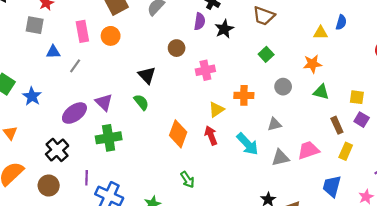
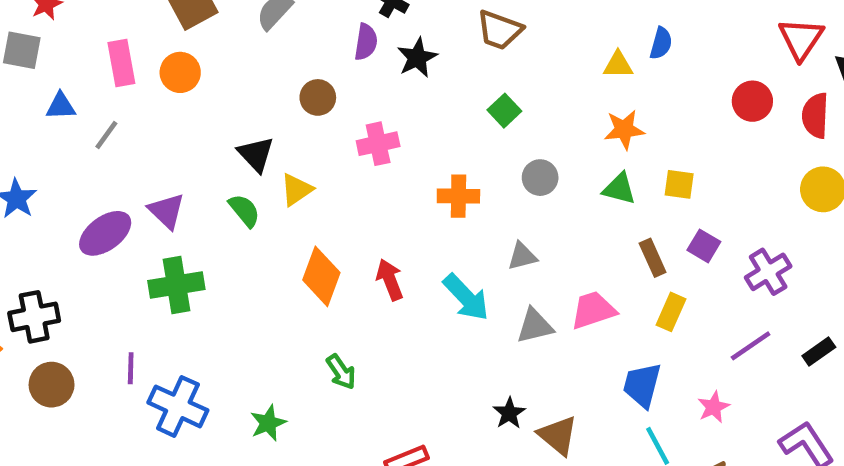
orange star: (312, 64) -> (624, 130), moved
yellow square: (357, 97) -> (679, 184), moved
yellow triangle: (216, 110) -> (296, 190), moved
black cross: (57, 150) -> (34, 317), moved, turned 30

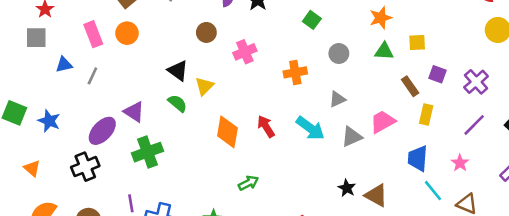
black cross: (34, 317) -> (85, 167), moved
green arrow: (341, 372) -> (248, 183), turned -72

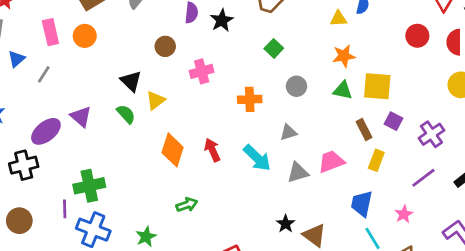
yellow square: (417, 42) -> (377, 86), size x1.6
blue triangle: (64, 65) -> (16, 59), turned -36
green cross: (148, 152) -> (89, 186), moved

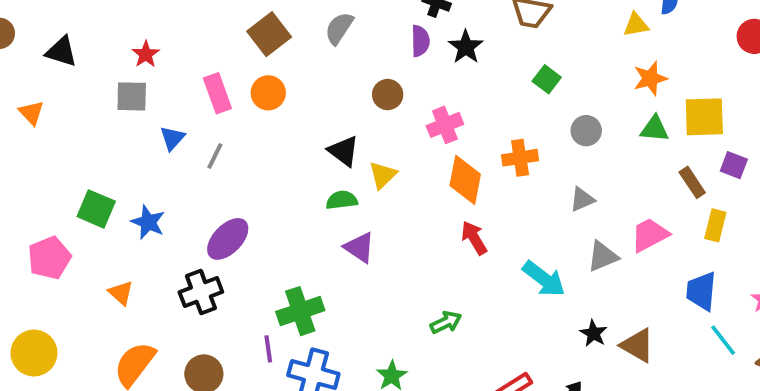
green semicircle: (126, 114) -> (342, 200), turned -48
purple triangle: (81, 117) -> (359, 247), moved
orange diamond: (173, 150) -> (465, 180), moved
cyan arrow: (257, 158) -> (544, 279), moved

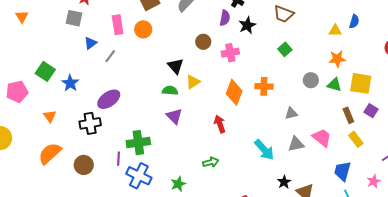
pink cross: (445, 125) -> (230, 53), moved
gray circle: (586, 131) -> (311, 80), moved
yellow rectangle: (715, 225) -> (356, 139), turned -63
pink trapezoid: (650, 235) -> (322, 138), turned 55
red arrow: (474, 238) -> (220, 124), moved

